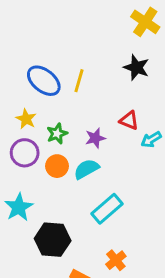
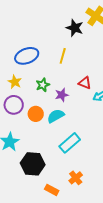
black star: (136, 67) -> (75, 28), moved
blue ellipse: (44, 81) -> (27, 56), turned -60
yellow line: (79, 81) -> (63, 56), moved
green star: (57, 134) -> (43, 85), moved

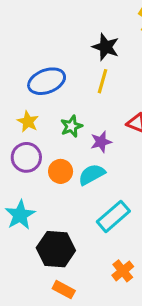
black star: (75, 28) -> (106, 47), moved
orange rectangle: (52, 190) -> (64, 290), moved

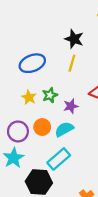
yellow star: (28, 122) -> (29, 97), moved
purple circle: (26, 157) -> (18, 131), moved
cyan rectangle: (113, 216) -> (59, 159), moved

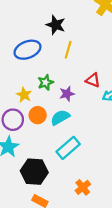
black star: (74, 39) -> (56, 25), moved
yellow star: (29, 97) -> (24, 95), moved
cyan rectangle: (59, 159) -> (68, 148), moved

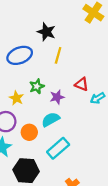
orange circle: (38, 115) -> (29, 132), moved

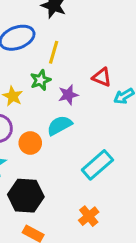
yellow line: (58, 55) -> (54, 52), moved
cyan rectangle: (58, 148) -> (97, 165), moved

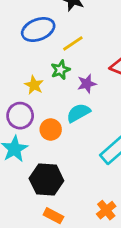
yellow line: (54, 52) -> (73, 43), turned 40
orange cross: (89, 216) -> (106, 210), moved

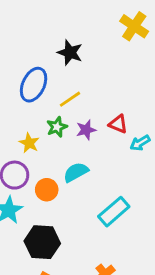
blue ellipse: (38, 30) -> (34, 85), turned -44
purple star: (87, 84) -> (86, 130), moved

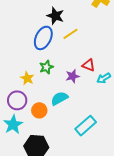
blue ellipse: (34, 85) -> (43, 38), moved
yellow line: (70, 99) -> (70, 34), moved
purple star: (86, 130) -> (72, 76), moved

